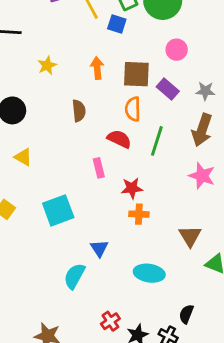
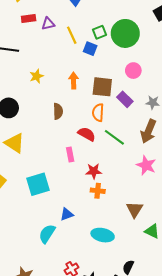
green line: (157, 141) -> (114, 137), turned -75
yellow triangle: (23, 157) -> (15, 143), size x1.5
blue triangle: (99, 248) -> (67, 214), turned 40

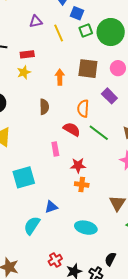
red rectangle: (29, 19) -> (27, 54), moved
blue square: (90, 49) -> (77, 13), moved
brown square: (102, 87) -> (88, 69), moved

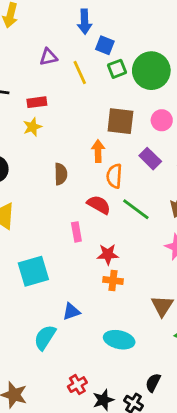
orange arrow: (60, 77) -> (98, 151), moved

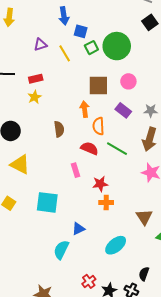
cyan square: (33, 271) -> (47, 202), turned 30
cyan ellipse: (119, 340) -> (116, 245), turned -45

